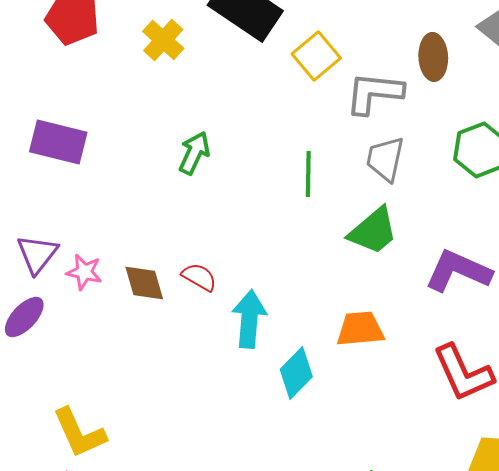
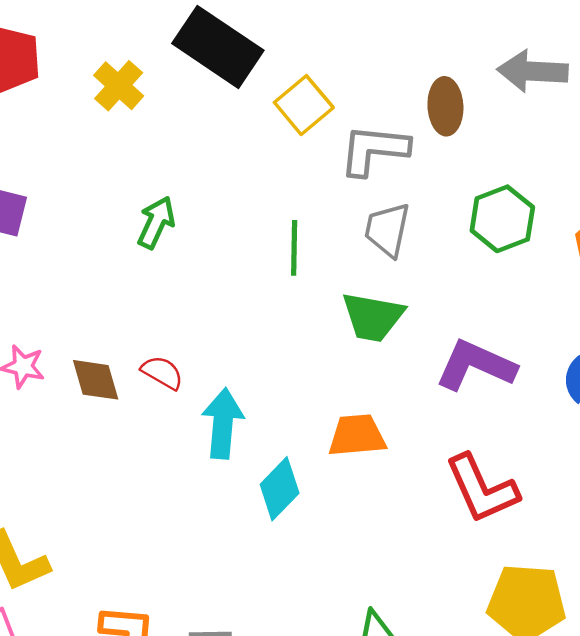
green trapezoid: (373, 231) -> (373, 317), turned 50

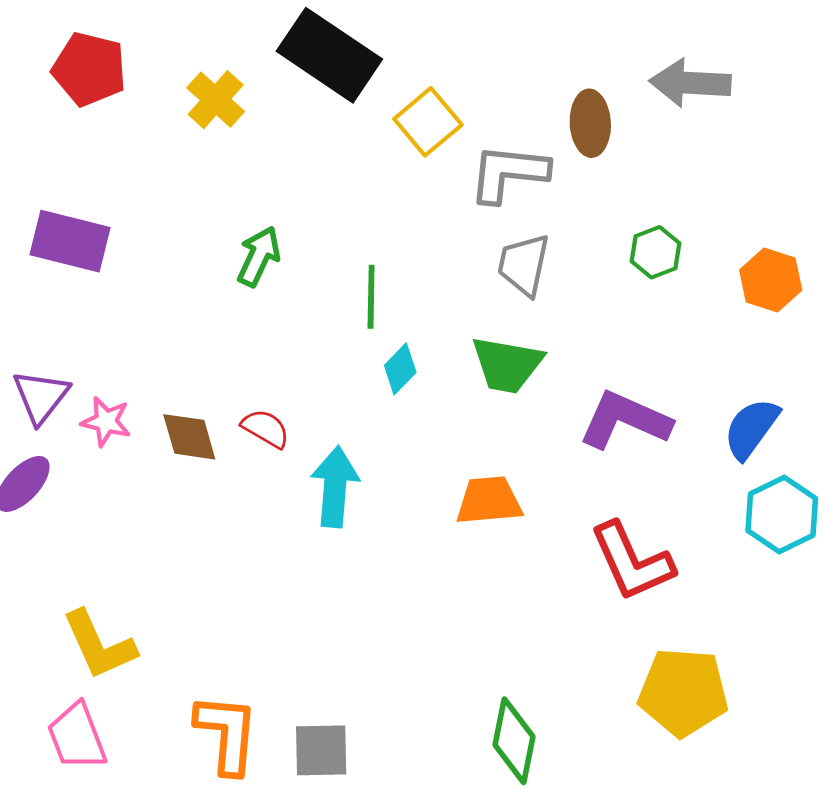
green hexagon: (502, 219) -> (656, 252), size x0.7
green line: (294, 248) -> (371, 297), moved
cyan diamond: (280, 489) -> (400, 369), moved, size x0.7

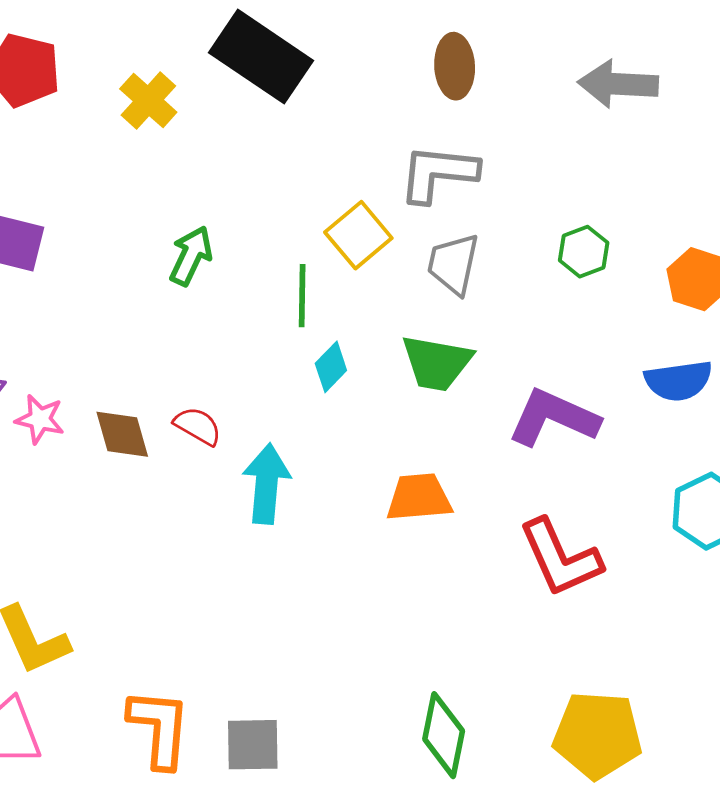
yellow square: (428, 122) -> (358, 235), moved
brown ellipse: (590, 123) -> (455, 66), moved
blue semicircle: (751, 428) -> (678, 381), moved, turned -134
yellow pentagon: (683, 692) -> (597, 735), moved

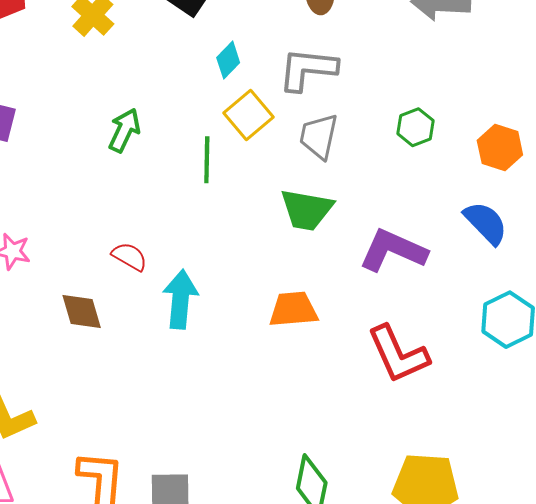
cyan diamond: (331, 367) -> (228, 60), moved
blue semicircle: (678, 381) -> (486, 223), turned -126
brown diamond: (122, 434) -> (82, 311), moved

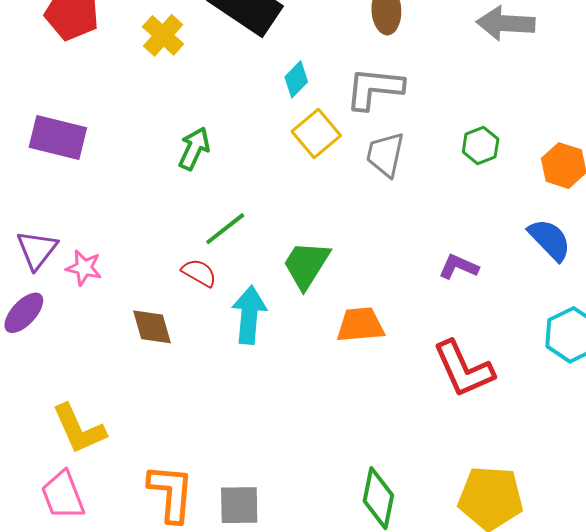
green line: (207, 160) -> (225, 229), moved, turned 51
green trapezoid: (307, 210) -> (306, 265), moved, turned 112
purple L-shape: (393, 250) -> (459, 267), size x0.6

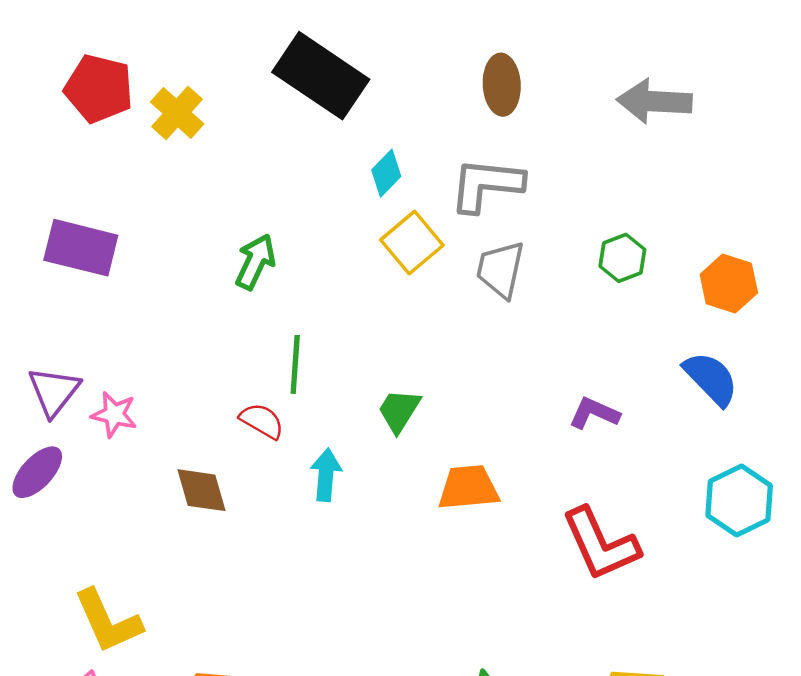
yellow cross: (163, 35) -> (177, 113), moved
green line: (225, 229) -> (295, 364), turned -48
green trapezoid: (306, 265) -> (399, 411), size x0.7
cyan arrow: (249, 315) -> (326, 475), size x0.7

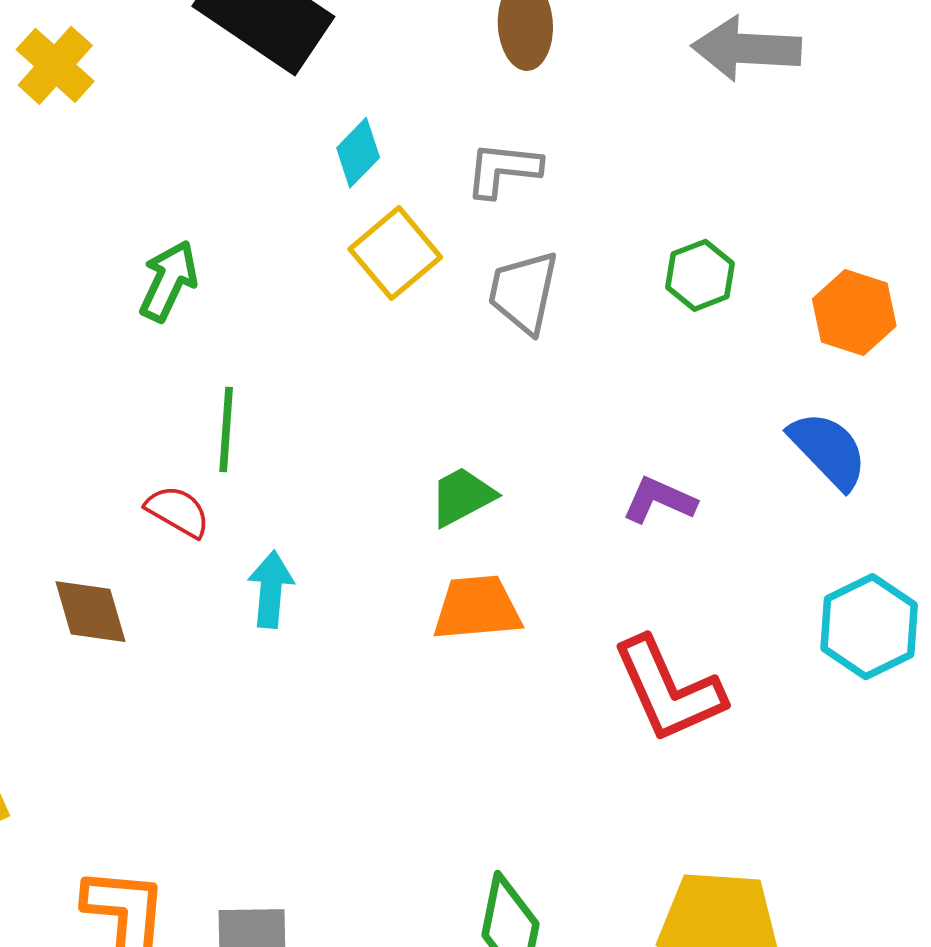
gray L-shape: (486, 185) -> (503, 169), size x0.7
green trapezoid: (399, 411) -> (462, 496), moved, turned 30

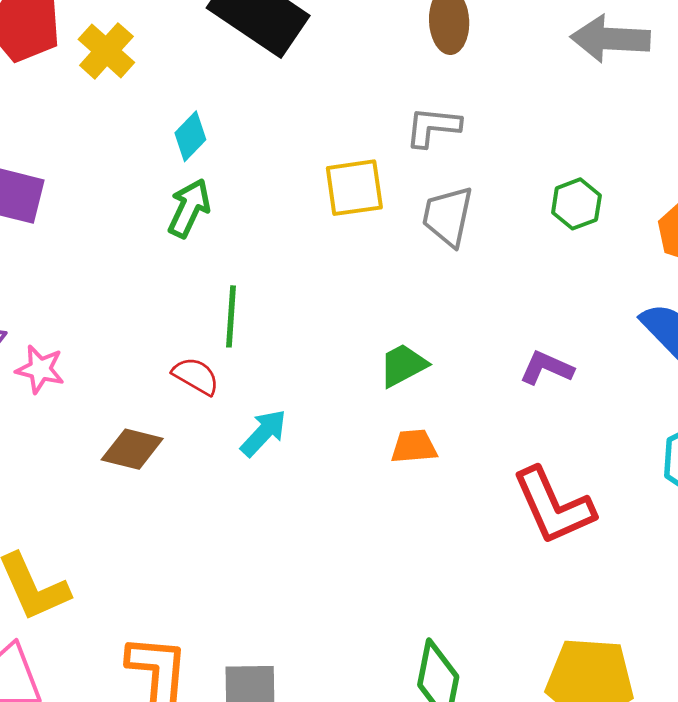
cyan diamond: (358, 153) -> (190, 136), moved
yellow square: (395, 253) -> (354, 188), turned 32
cyan arrow: (271, 589) -> (264, 433), turned 38
orange trapezoid: (477, 608) -> (414, 446), size x0.7
brown diamond: (90, 612) -> (132, 449), turned -60

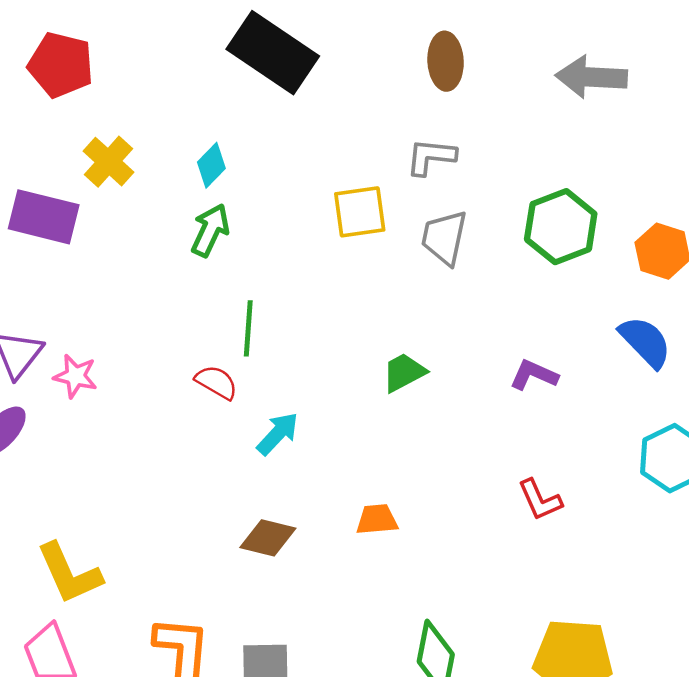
yellow cross: (106, 51) -> (109, 162), moved
green hexagon: (576, 204) -> (561, 227), size x1.6
orange trapezoid: (414, 446) -> (377, 519), moved
brown diamond: (132, 449) -> (268, 538), moved
red L-shape: (553, 506) -> (540, 500), size x0.6

